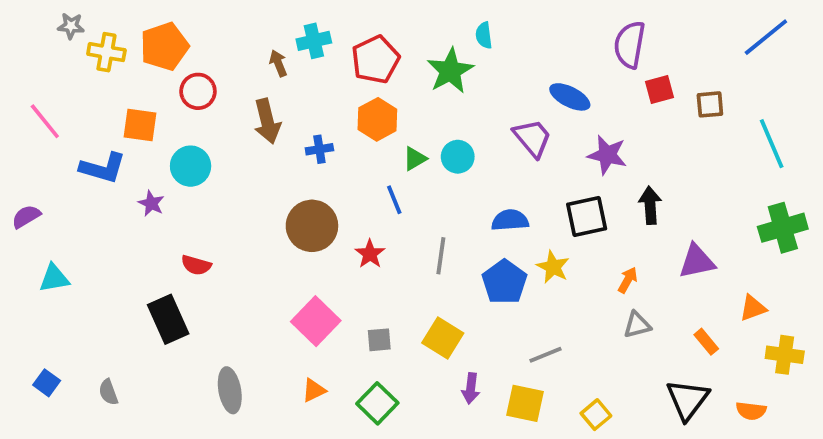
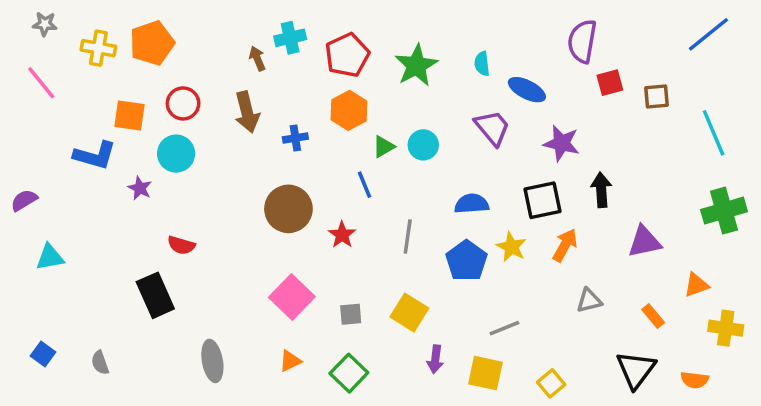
gray star: (71, 26) -> (45, 24), moved
cyan semicircle: (484, 35) -> (482, 64), moved
red circle: (198, 91) -> (183, 103), moved
pink line: (45, 121) -> (41, 83), moved
orange arrow: (628, 280) -> (565, 245), moved, size x1.4

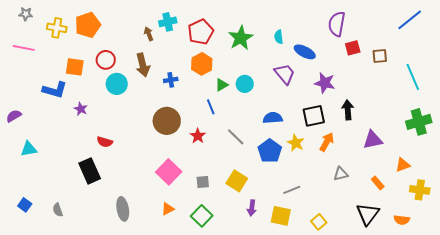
pink line: (41, 83) -> (24, 48), turned -40
cyan circle: (176, 154) -> (117, 84), moved
gray line: (408, 237) -> (236, 137), turned -54

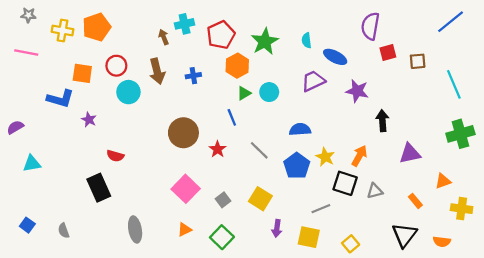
orange hexagon: (202, 64) -> (237, 66), moved
purple trapezoid: (285, 74) -> (313, 81), turned -75
blue cross: (171, 80) -> (193, 76), moved
black square: (314, 116) -> (345, 183), moved, turned 30
gray square: (203, 182) -> (223, 200), turned -32

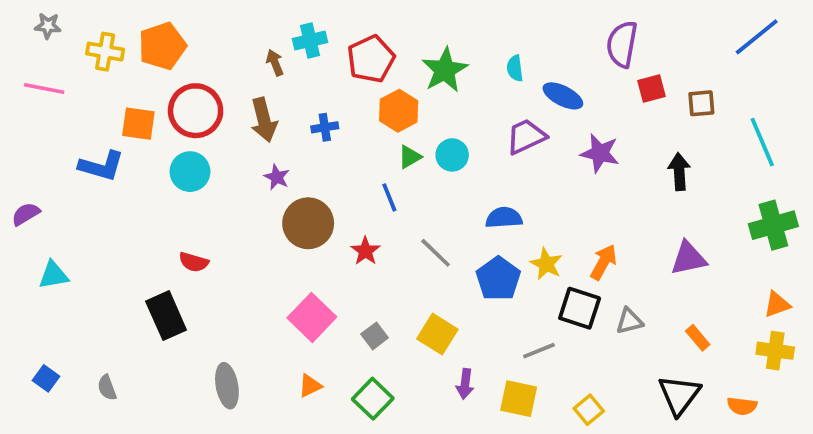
red circle: (116, 66) -> (196, 111), size x1.5
cyan circle: (128, 92) -> (190, 172), moved
purple star: (89, 120) -> (277, 177), moved
black arrow: (382, 121) -> (679, 172), moved
orange triangle: (443, 181) -> (777, 305), moved

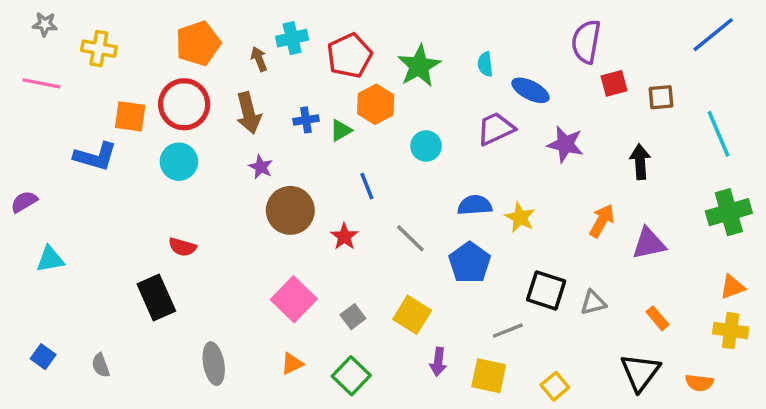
orange pentagon: (162, 46) -> (198, 43), moved
green triangle: (410, 157) -> (341, 130), moved
orange arrow: (604, 262) -> (602, 221), moved
yellow star: (546, 264) -> (520, 217), moved

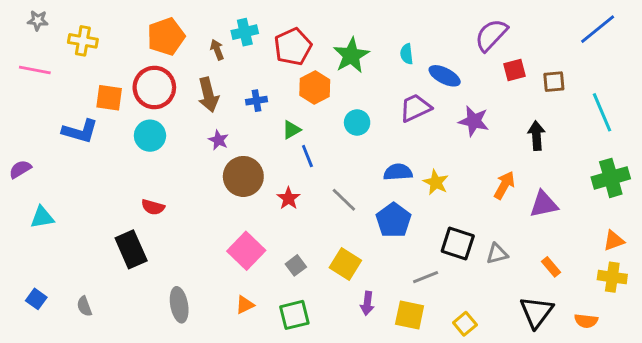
purple semicircle: (586, 42) -> (491, 35), turned 33
green triangle: (341, 130) -> (291, 130), moved
green square: (351, 376) -> (294, 315), turned 32

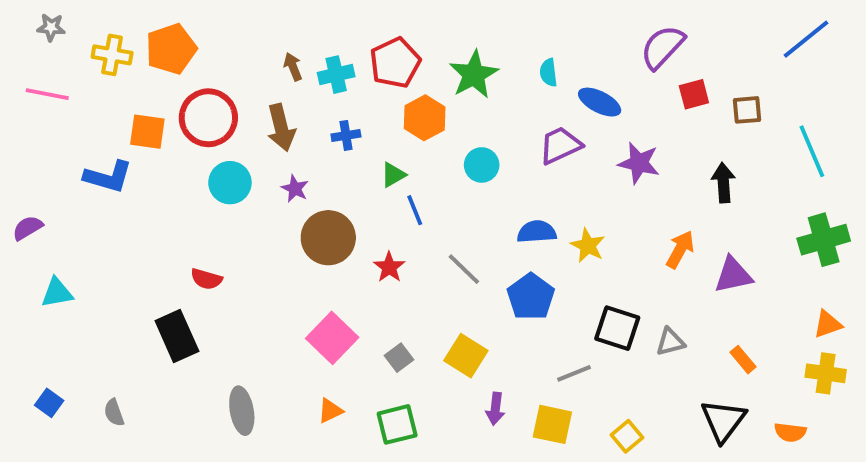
cyan cross: (245, 32) -> (336, 75), moved
orange pentagon: (166, 36) -> (171, 49), moved
cyan circle: (150, 136) -> (230, 183), moved

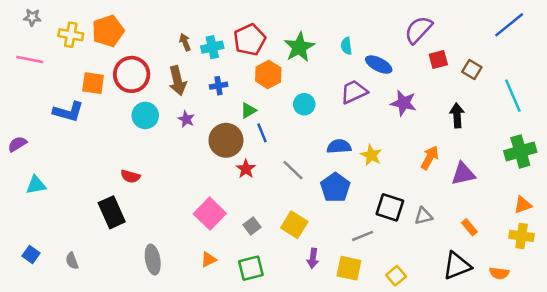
brown square: (747, 110) -> (472, 69), turned 36
brown circle: (328, 238) -> (226, 140), moved
black triangle: (723, 421) -> (457, 266), turned 32

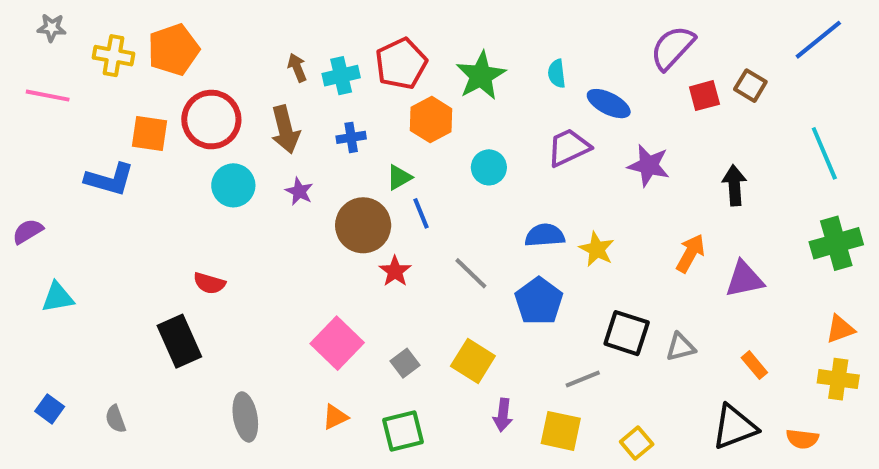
brown square: (472, 69) -> (750, 86), moved

